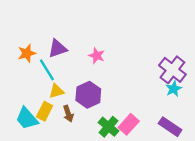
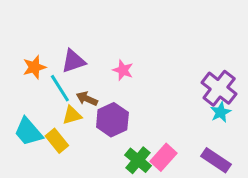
yellow rectangle: (45, 111) -> (57, 141), turned -66
brown arrow: (68, 114) -> (87, 99), moved, turned 133
cyan trapezoid: (27, 118) -> (28, 132), moved

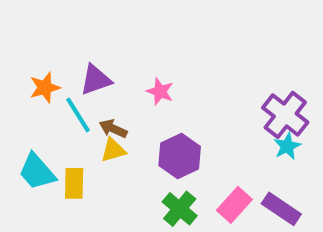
yellow triangle: (72, 115) -> (113, 150), moved
purple hexagon: (112, 120) -> (180, 156), moved
yellow rectangle: (57, 141) -> (74, 183), turned 40
pink rectangle: (163, 157) -> (234, 205), moved

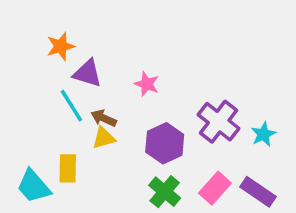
purple triangle: (96, 80) -> (88, 73), turned 36
orange star: (45, 88) -> (61, 46), moved
purple cross: (285, 115) -> (219, 122), moved
cyan trapezoid: (37, 172) -> (34, 186), moved

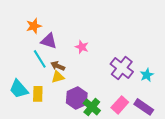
purple hexagon: (165, 143) -> (77, 98), moved
cyan trapezoid: (34, 186) -> (19, 89), moved

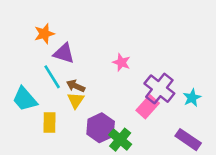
pink star: (82, 47) -> (121, 62), moved
yellow triangle: (58, 77) -> (76, 100), turned -40
cyan trapezoid: (19, 89) -> (25, 99), moved
pink rectangle: (120, 105) -> (148, 107), moved

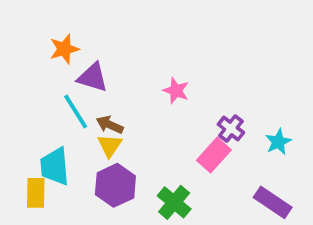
purple cross: (159, 89) -> (231, 129), size x0.6
cyan trapezoid: (25, 99) -> (55, 166), moved, turned 36
yellow rectangle: (50, 123) -> (36, 193), moved
purple hexagon: (101, 128) -> (115, 185), moved

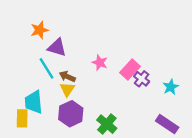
pink star: (176, 91) -> (100, 63), moved
pink rectangle: (214, 155) -> (130, 70), moved

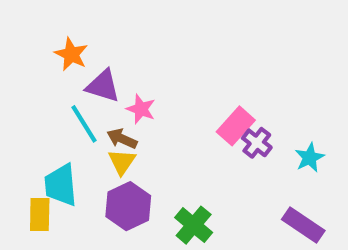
orange star: (39, 30) -> (71, 54), turned -30
pink star: (100, 63) -> (141, 109), moved

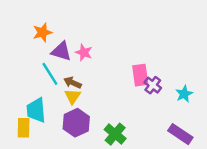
orange star: (71, 54) -> (42, 32), turned 30
pink star: (141, 109) -> (84, 53), moved
pink rectangle: (236, 126) -> (140, 75), turned -50

